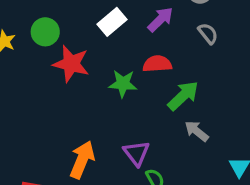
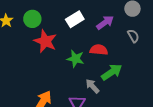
gray arrow: (197, 131) -> (92, 86), moved

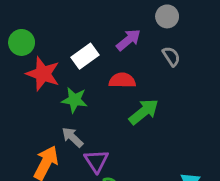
white rectangle: (75, 19) -> (85, 56), moved
green star: (75, 59) -> (74, 100), moved
gray arrow: (92, 86) -> (72, 137), moved

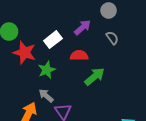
green star: (74, 100) -> (47, 70), turned -30

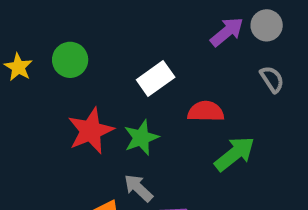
purple arrow: (83, 27) -> (227, 32), moved
red star: (24, 53) -> (91, 131), moved, turned 30

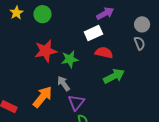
gray circle: (267, 25) -> (142, 24), moved
purple arrow: (227, 32) -> (105, 13), moved
white rectangle: (156, 79) -> (93, 33), moved

